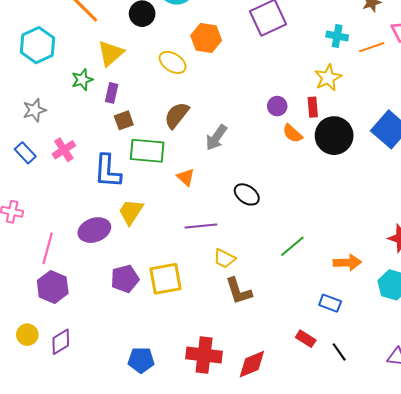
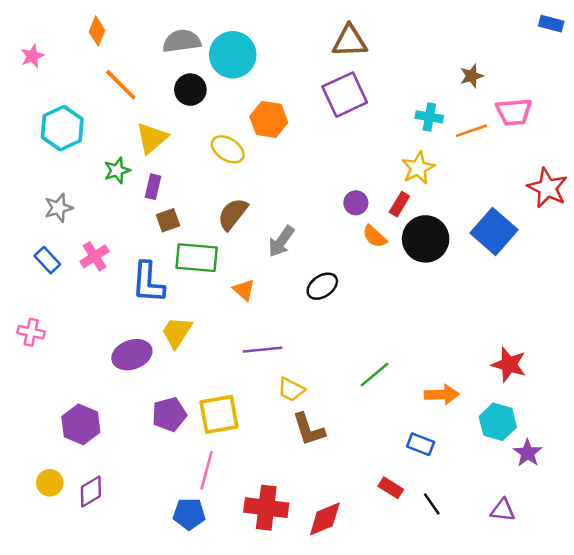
red rectangle: (313, 107) -> (399, 204), turned 36
black ellipse: (247, 194) -> (322, 286), moved, turned -70
pink line: (48, 248) -> (207, 470), moved

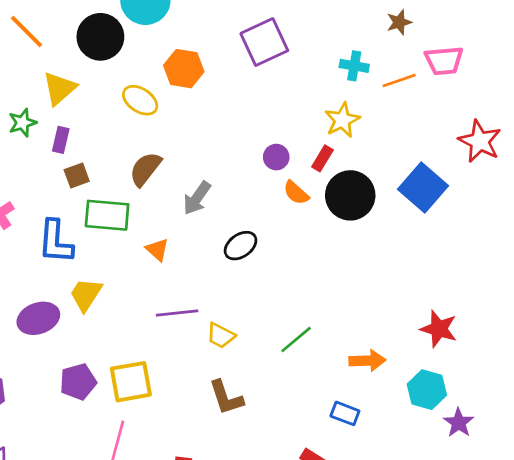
black circle: (190, 90) -> (100, 37), size x1.4
yellow trapezoid: (291, 389) -> (221, 335), moved

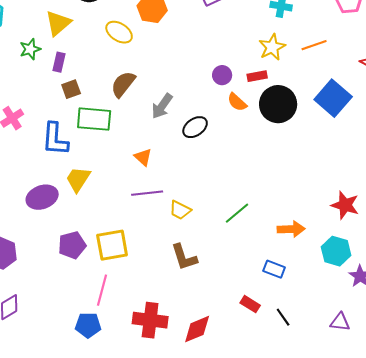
orange line: (399, 80) -> (314, 45), moved
red rectangle: (322, 158) -> (257, 76), turned 48
black ellipse: (241, 246) -> (195, 127), moved
orange triangle: (157, 250) -> (143, 157), moved

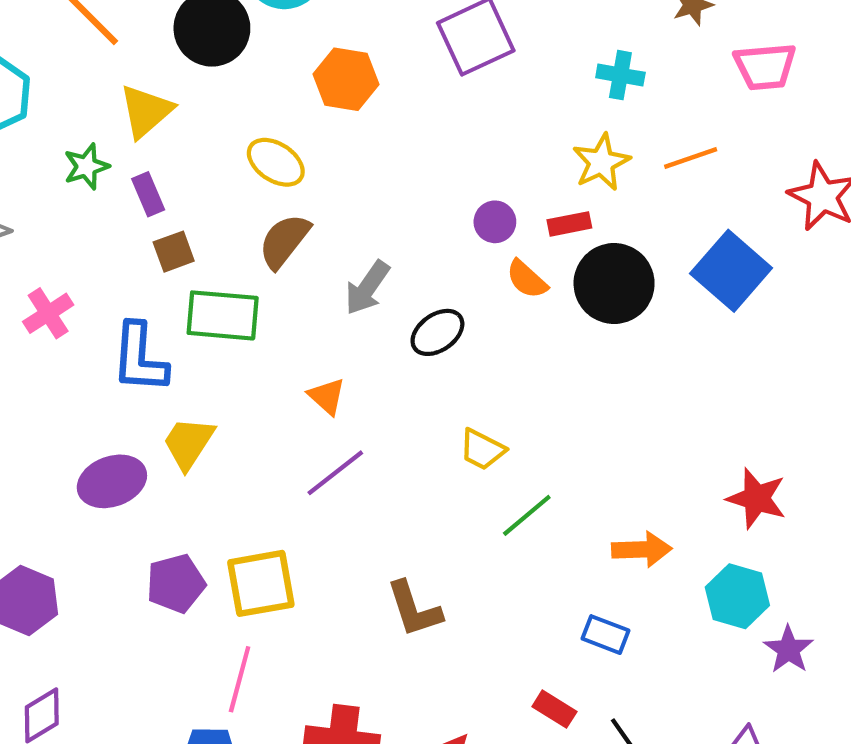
yellow ellipse: (119, 32) -> (276, 162), moved
purple rectangle: (59, 62) -> (148, 194), turned -36
purple line: (147, 193) -> (335, 473), turned -32
yellow trapezoid: (180, 210) -> (482, 449), moved

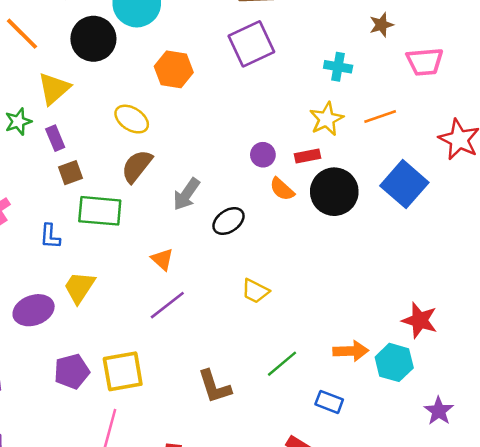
blue L-shape: (140, 358) -> (50, 236), size x0.6
green line: (527, 515) -> (282, 364), moved
cyan hexagon: (737, 596) -> (394, 362), moved

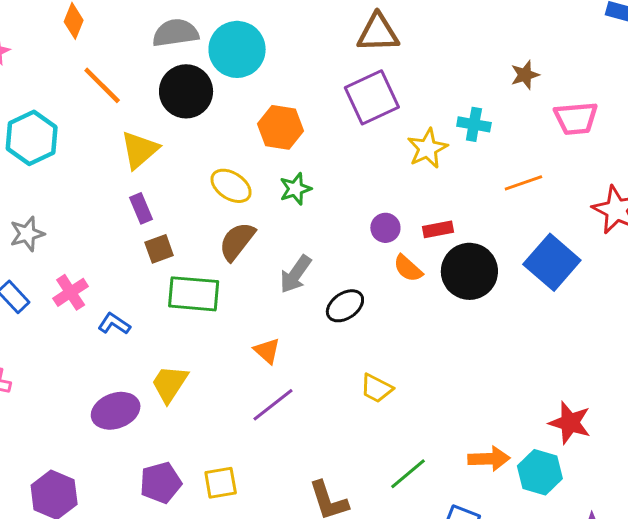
yellow star: (327, 119) -> (427, 148), moved
green star: (18, 122) -> (295, 189), moved
blue L-shape: (50, 236) -> (114, 324), moved, turned 120
yellow square: (123, 371) -> (221, 483), size x0.7

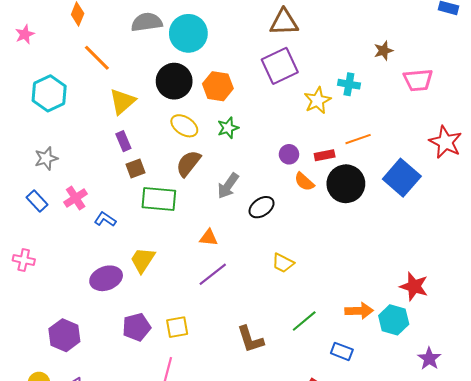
black circle: (186, 91) -> (174, 81), moved
orange line: (523, 183) -> (358, 139), moved
orange triangle: (267, 351) -> (209, 238), turned -36

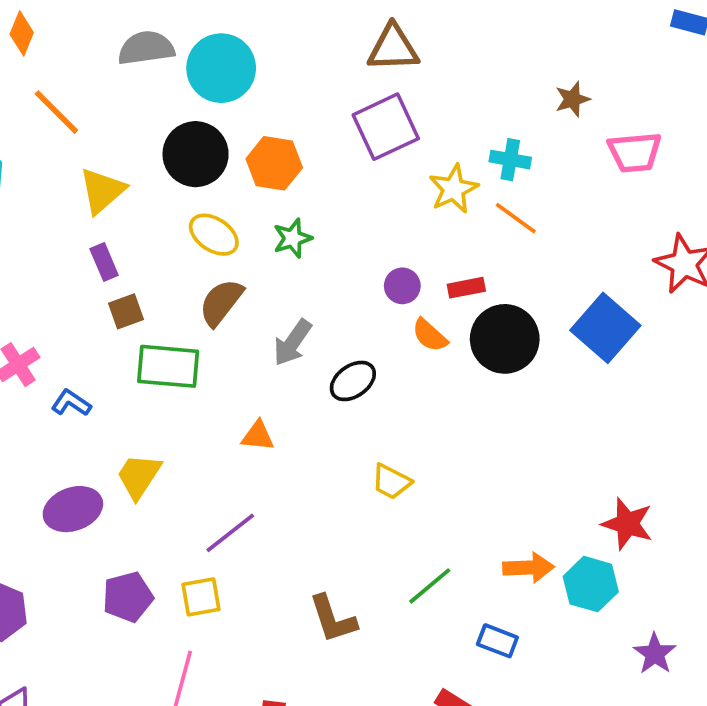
orange line: (358, 139) -> (516, 218), moved, turned 55
purple line: (213, 274) -> (230, 533), moved

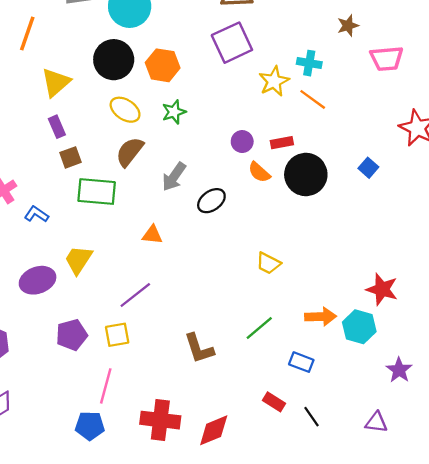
orange line: (56, 112) -> (27, 34), turned 64
blue square: (605, 328) -> (368, 168), size x0.5
yellow trapezoid: (391, 482) -> (268, 263), moved

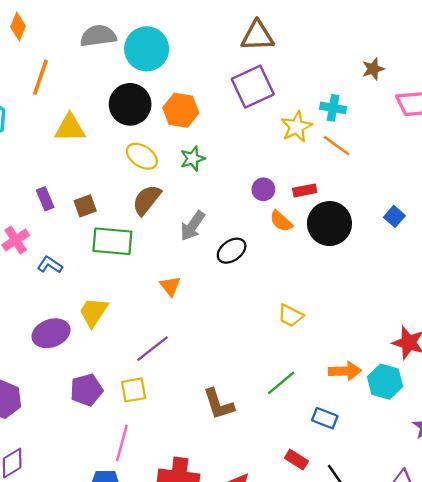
yellow triangle: (56, 82) -> (70, 128), turned 40
purple rectangle: (57, 127) -> (45, 199), moved
orange triangle: (152, 235) -> (170, 286), turned 45

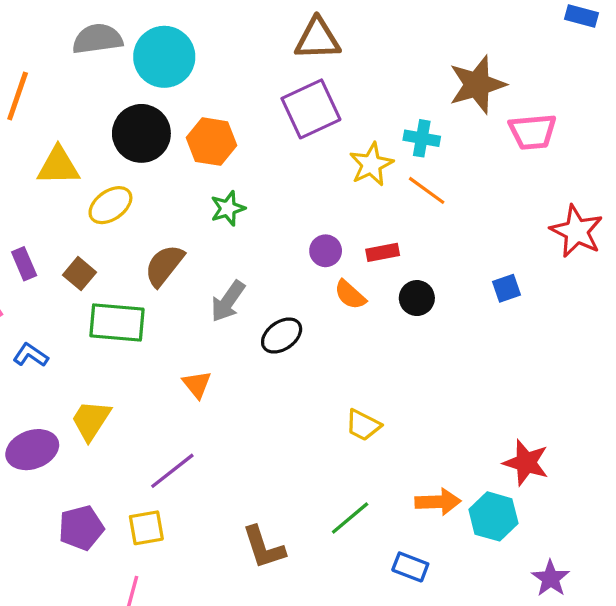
brown star: (373, 69) -> (477, 85), size x1.8
yellow ellipse: (142, 156) -> (110, 205), moved, turned -68
brown square: (85, 206) -> (79, 274), turned -30
blue square: (394, 216) -> (506, 288), turned 30
black circle: (329, 224) -> (417, 298), size x0.6

